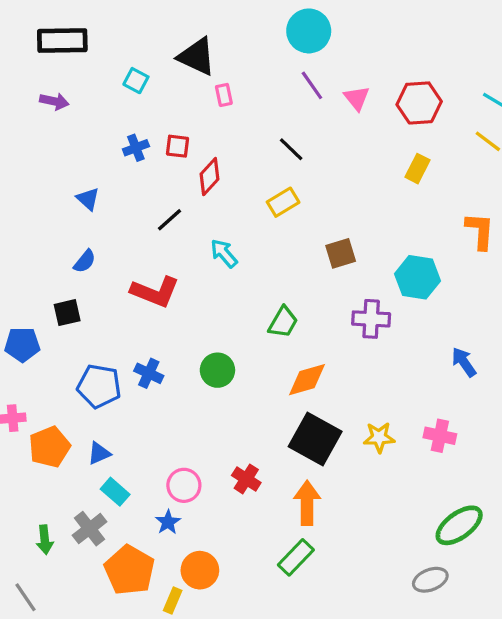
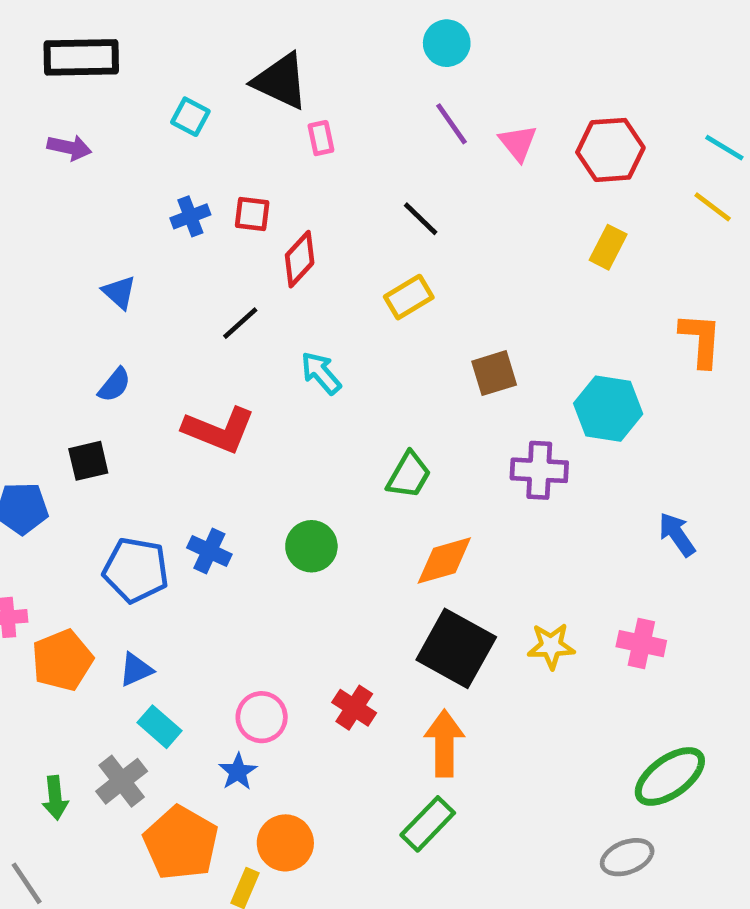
cyan circle: (309, 31) -> (447, 43), size x0.7

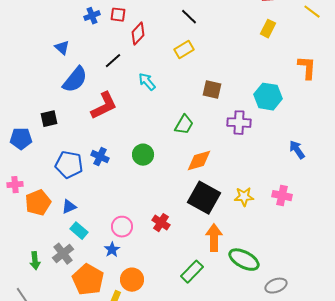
brown square: (494, 373) -> (212, 90), moved, turned 30
blue semicircle: (114, 385) -> (75, 80), moved, size x1.8
red L-shape: (219, 430) -> (104, 106), turned -48
orange arrow: (444, 743) -> (214, 238), moved
green ellipse: (670, 776) -> (244, 260), moved, turned 64

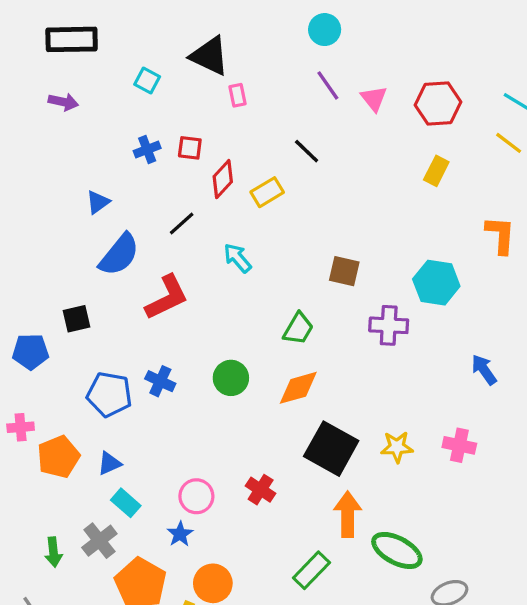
blue triangle: (62, 48) -> (98, 202), turned 42
yellow rectangle: (184, 50) -> (267, 192), moved
orange diamond: (199, 161) -> (298, 388), moved

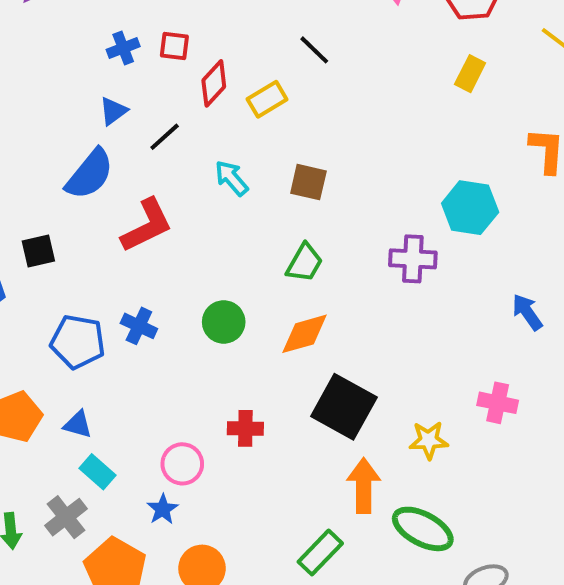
blue triangle: (98, 202) -> (113, 111), moved
brown square: (344, 271) -> (308, 182), moved
yellow star: (397, 447) -> (429, 440), moved
blue triangle: (109, 463) -> (78, 424), turned 40
red cross: (261, 490) -> (245, 428), moved, turned -32

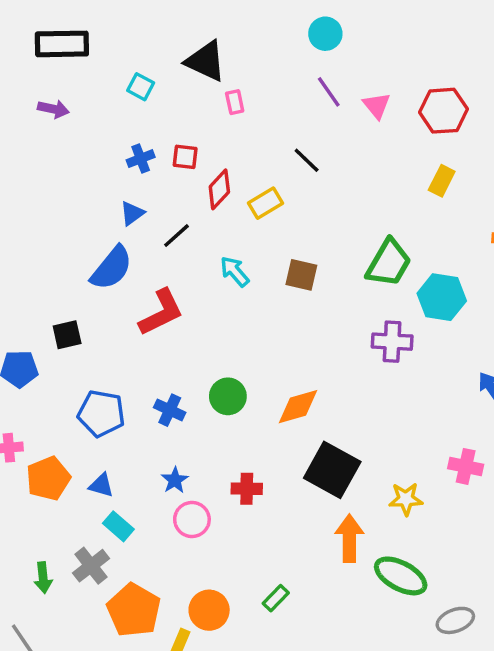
green trapezoid: (304, 263) -> (389, 263), moved, size x1.4
blue cross: (139, 326) -> (170, 410), moved
blue star: (163, 509) -> (175, 480), moved
green rectangle: (320, 553) -> (276, 598), moved, size x0.7

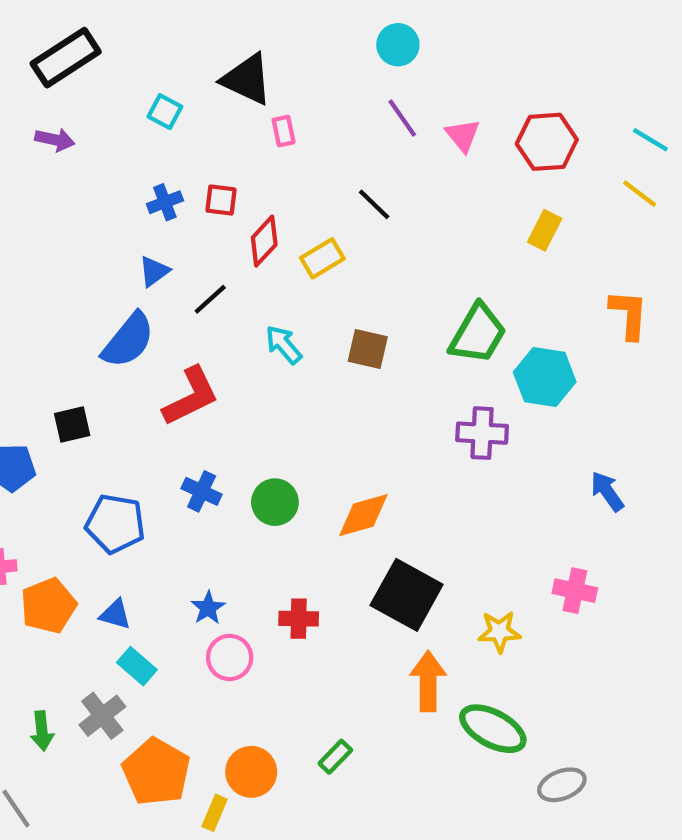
black rectangle: (62, 44) -> (66, 58), turned -32
blue cross: (170, 410) -> (202, 491), moved

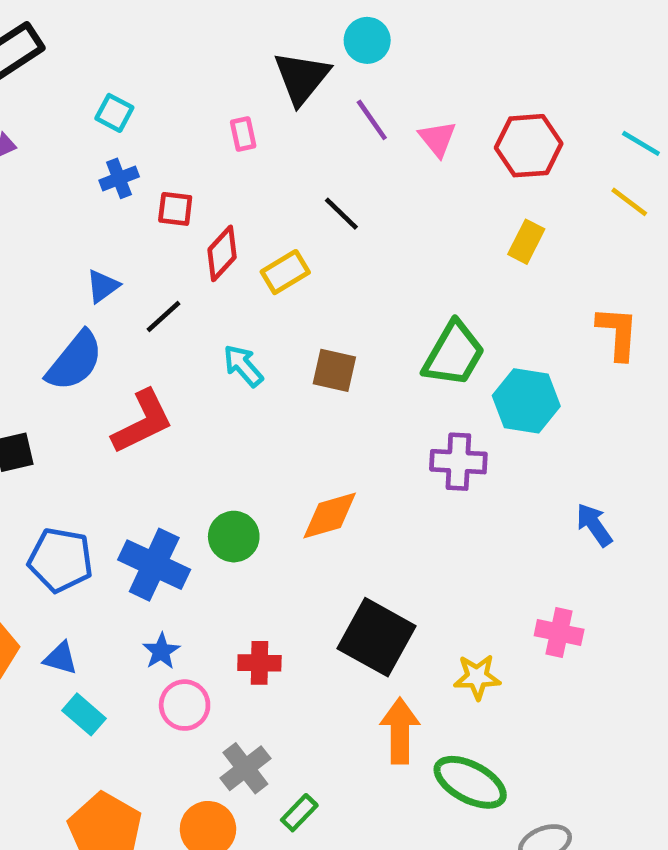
black triangle: (247, 79) -> (302, 78), moved, turned 44
blue cross: (165, 202) -> (119, 178), moved
blue cross: (202, 491) -> (154, 565), moved, size x1.6
orange diamond: (363, 515) -> (330, 515), moved
gray cross: (102, 716) -> (245, 768), moved

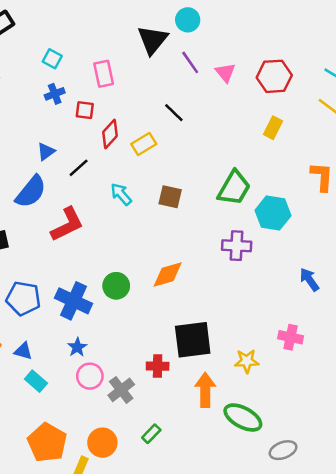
pink rectangle: (243, 134) -> (104, 74), moved, size x1.5
black square: (377, 637) -> (193, 340), turned -36
red cross: (259, 663) -> (158, 366), moved
gray cross: (245, 768) -> (121, 390), moved

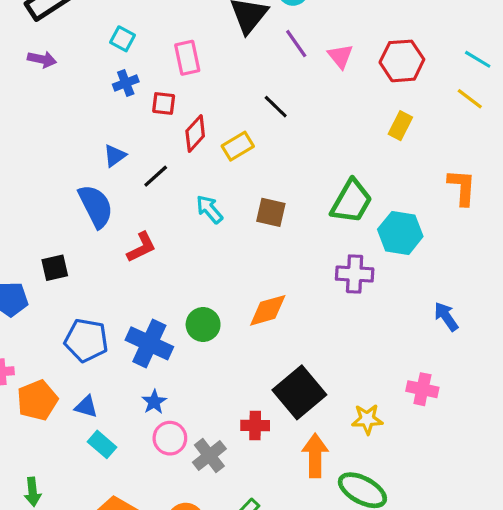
blue semicircle: (31, 192) -> (96, 206), turned -66
red L-shape: (67, 224) -> (141, 247), size x0.7
black square: (193, 340) -> (299, 392), turned -33

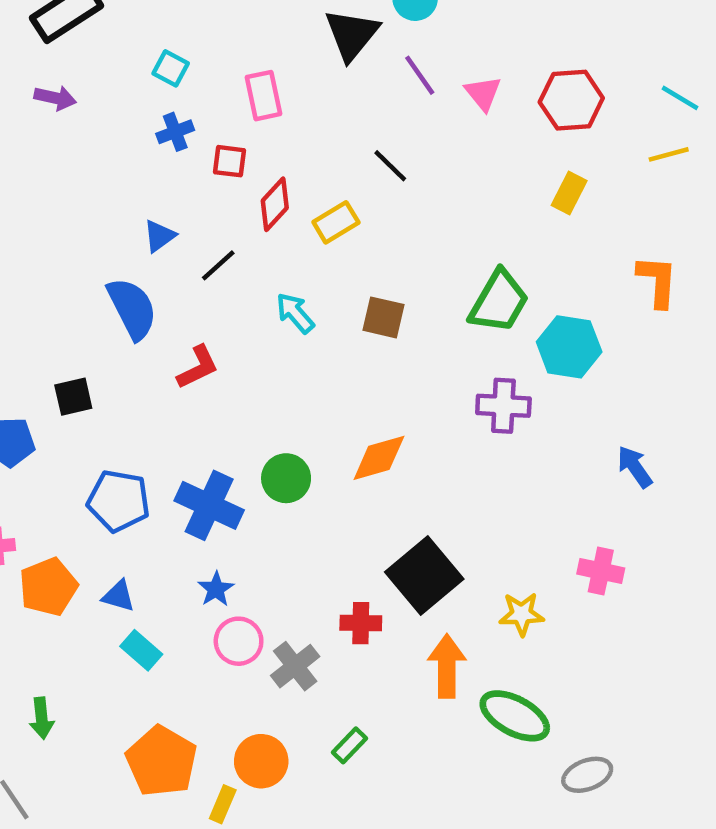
yellow line: (470, 99) -> (669, 154), turned -52

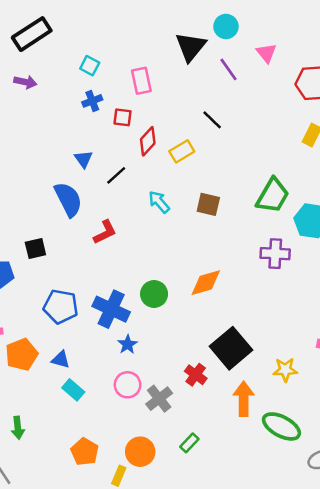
pink triangle: (483, 93) -> (266, 53), moved
blue triangle: (159, 236) -> (83, 159), turned -30
blue star: (216, 589) -> (128, 344), moved
red cross: (361, 623) -> (196, 375), turned 35
orange pentagon: (162, 761) -> (85, 452), size x0.7

